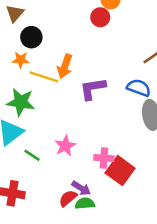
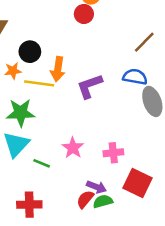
black circle: (31, 37) -> (30, 52), moved
red square: (120, 171) -> (137, 183), moved

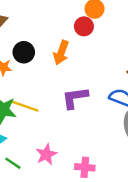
orange arrow: (58, 69) -> (61, 53), moved
yellow line: (39, 83) -> (24, 106), moved

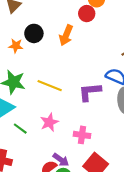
purple L-shape: (75, 98) -> (90, 92), moved
yellow line: (24, 106) -> (50, 86), moved

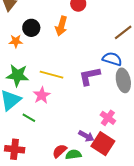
pink star: (49, 122) -> (42, 95), moved
pink cross: (82, 135) -> (108, 118), moved, turned 35
purple arrow: (61, 160) -> (86, 136), moved

